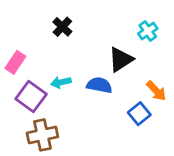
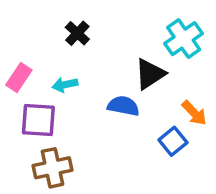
cyan cross: (148, 31) -> (184, 39), size x1.5
cyan arrow: (61, 82) -> (65, 85), moved
purple square: (31, 97) -> (38, 120), turned -32

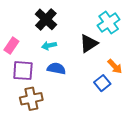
black cross: (77, 33) -> (46, 19), size x1.5
cyan arrow: (65, 85) -> (49, 46), moved
blue semicircle: (123, 106) -> (56, 68), moved

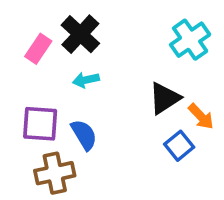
black triangle: (89, 43) -> (164, 98), moved
pink rectangle: (11, 46) -> (38, 49), moved
blue semicircle: (56, 68) -> (84, 135), moved, turned 48

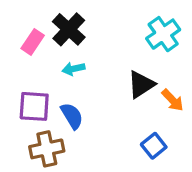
blue square: (179, 146) -> (154, 146), moved

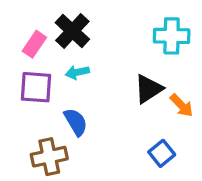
cyan cross: (163, 34) -> (172, 36), turned 36
purple square: (34, 106) -> (36, 87), moved

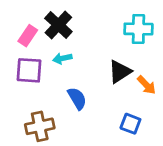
blue semicircle: (76, 122) -> (77, 98), moved
blue square: (162, 153) -> (130, 124), turned -30

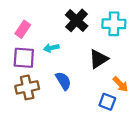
black cross: (58, 25) -> (77, 20), moved
orange arrow: (146, 85) -> (120, 84), moved
brown cross: (40, 126) -> (27, 87), moved

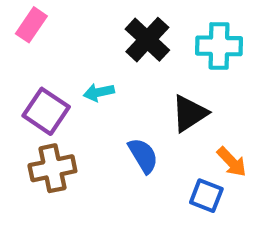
pink rectangle: (23, 29) -> (31, 25), moved
purple square: (24, 58) -> (46, 111), turned 30
blue semicircle: (63, 81) -> (143, 156), moved

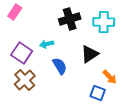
black cross: (147, 40) -> (70, 19), turned 30
blue semicircle: (143, 156) -> (60, 66), moved
brown cross: (52, 168) -> (25, 80), turned -30

